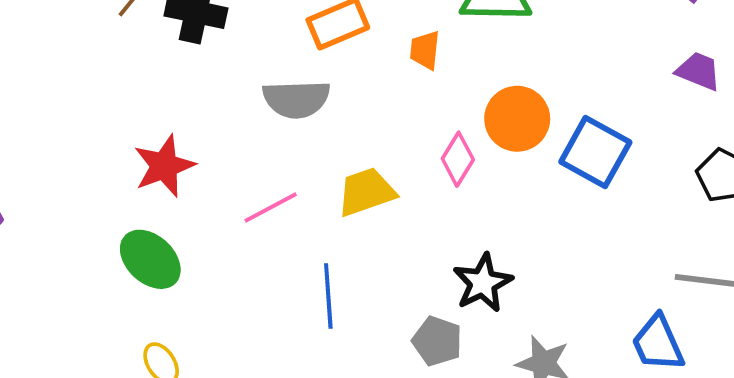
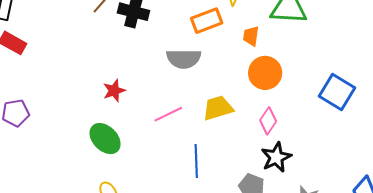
orange circle: (517, 119) -> (265, 73), moved
pink diamond: (458, 159) -> (268, 121), moved
red star: (164, 166) -> (114, 91), size x0.7

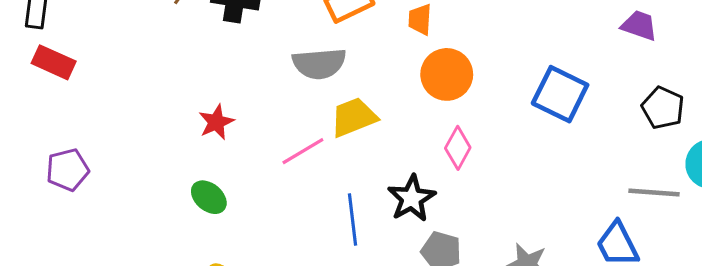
yellow trapezoid: (218, 108) -> (354, 117), moved
green ellipse: (105, 139) -> (209, 197), size x0.7
black star: (276, 157) -> (412, 198), moved

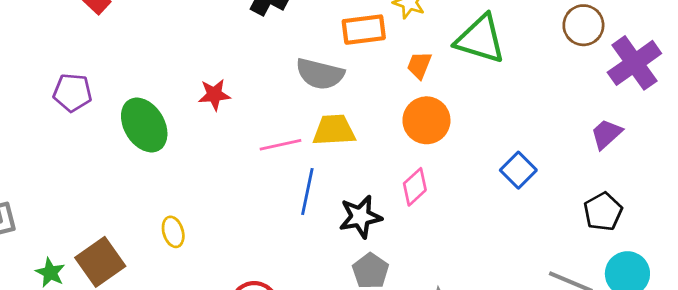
purple trapezoid: (639, 25) -> (606, 134), turned -80
blue square: (560, 94) -> (518, 170), size x0.7
green ellipse: (209, 197) -> (144, 125), moved, size x1.6
blue line: (352, 219) -> (307, 192), moved

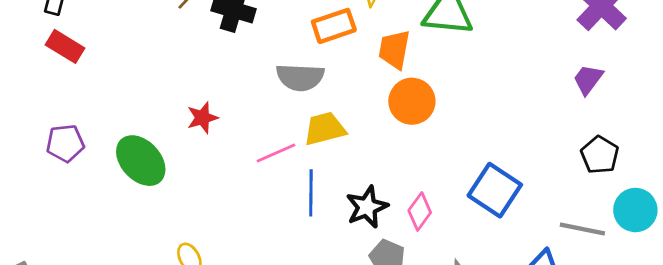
orange trapezoid: (419, 65) -> (394, 49), size x1.4
blue square: (518, 170) -> (495, 190), moved, size x1.5
pink diamond: (415, 187) -> (420, 212), moved

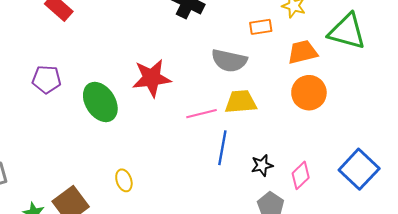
orange rectangle: (334, 26) -> (261, 27), size x0.7
orange trapezoid: (394, 49) -> (303, 52), turned 56
red star: (202, 118) -> (152, 78), size x1.6
black star: (367, 207) -> (262, 165), size x0.7

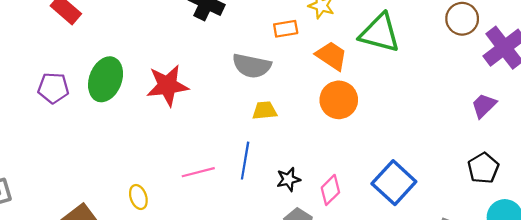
orange trapezoid: (303, 52) -> (331, 56), turned 48
green ellipse: (100, 102) -> (106, 79), moved, turned 54
yellow trapezoid: (241, 102) -> (265, 111), size x0.7
pink line: (202, 114) -> (198, 172), moved

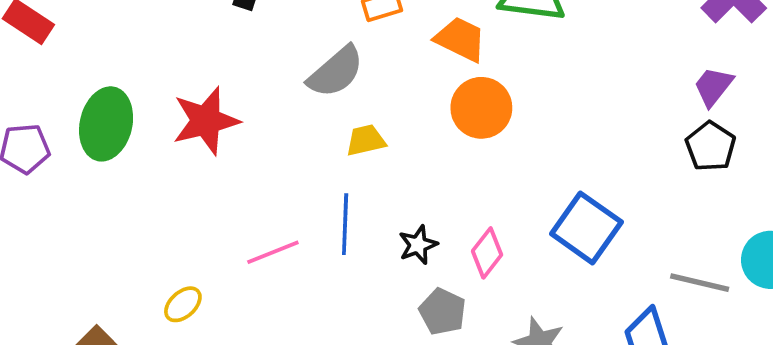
gray semicircle: (252, 66) -> (336, 72), turned -45
black pentagon: (483, 168) -> (711, 146), moved
yellow ellipse: (138, 197) -> (183, 304), turned 75

